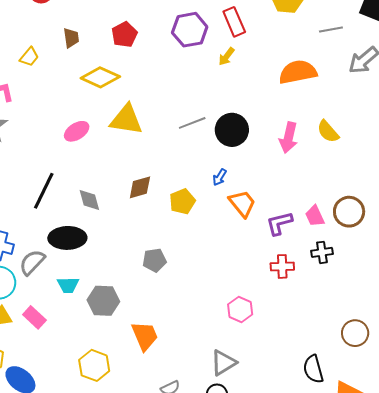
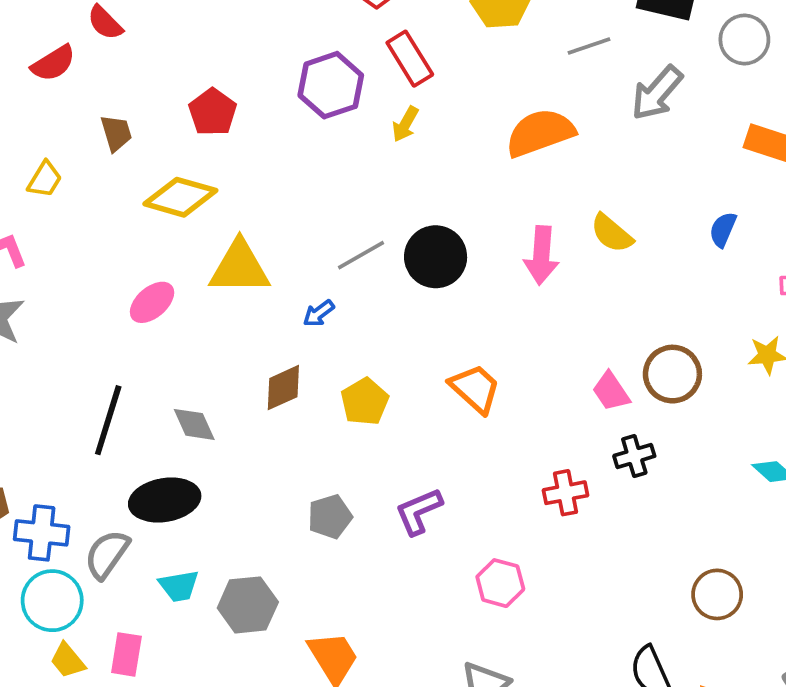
blue arrow: (220, 177) -> (319, 313), moved, turned 30
purple L-shape: (279, 223) -> (419, 511), moved
pink rectangle: (34, 317) -> (126, 654), turned 65

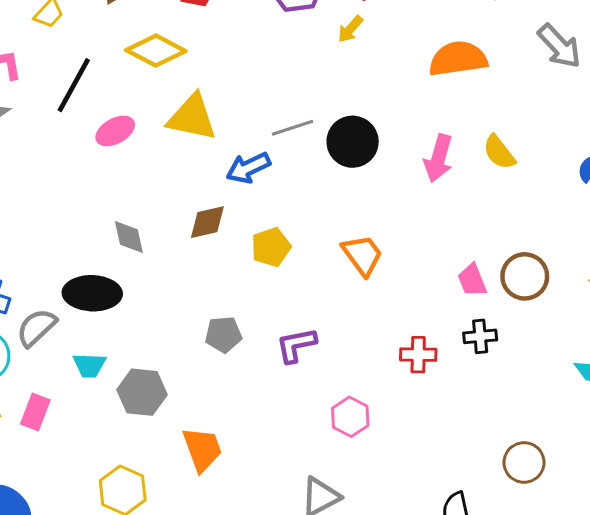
gray arrow: (657, 93) -> (559, 46), turned -96
blue arrow: (319, 313) -> (248, 168), size x1.6
black line: (108, 420) -> (74, 85), moved

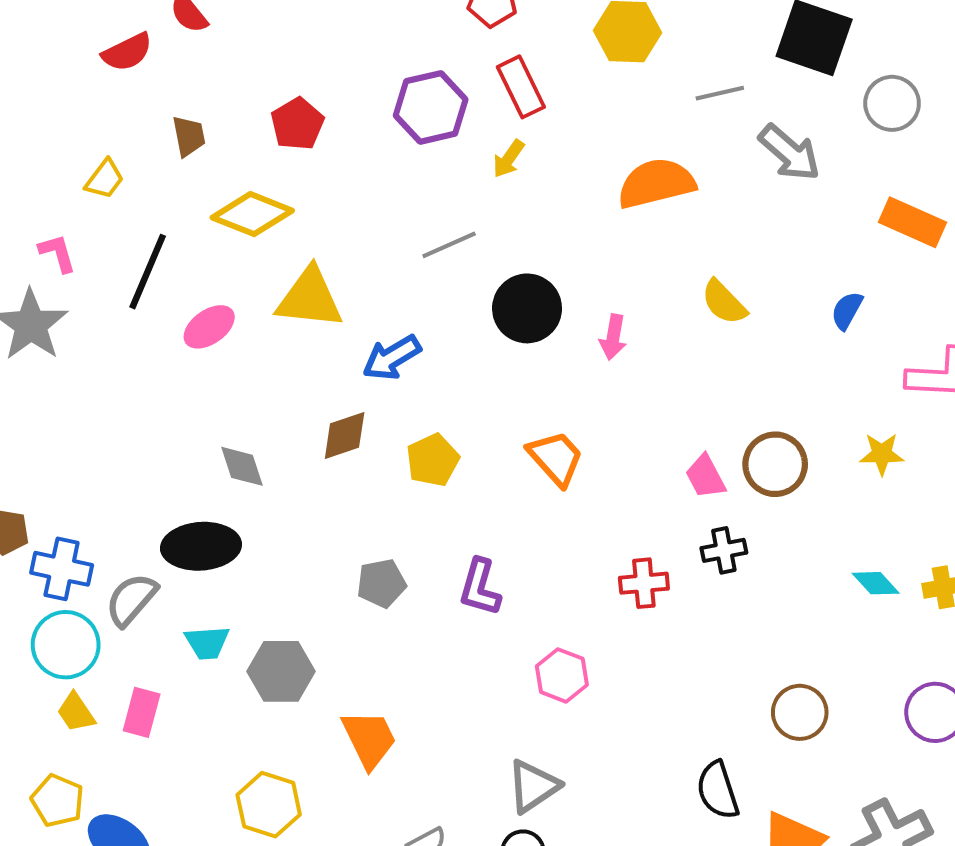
gray line: (292, 128) -> (449, 245), moved
pink arrow: (439, 158) -> (613, 337), moved, size x0.7
purple L-shape: (296, 345) -> (480, 587), turned -57

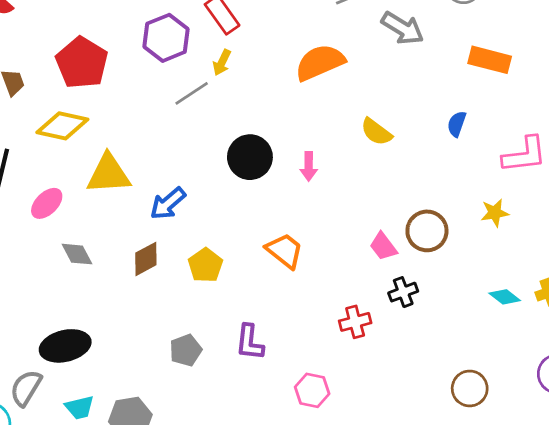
red pentagon: (297, 124) -> (82, 63), size x1.5
gray line: (449, 245) -> (192, 93), moved
gray diamond: (242, 466) -> (77, 254), moved

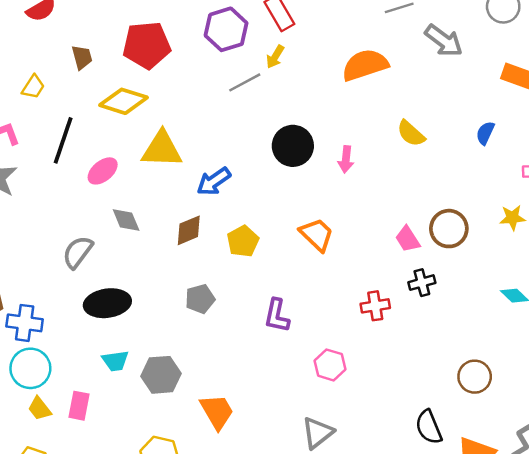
red pentagon: (82, 63) -> (147, 45), turned 30
gray pentagon: (186, 350) -> (200, 299), moved
gray semicircle: (26, 388) -> (78, 252), moved

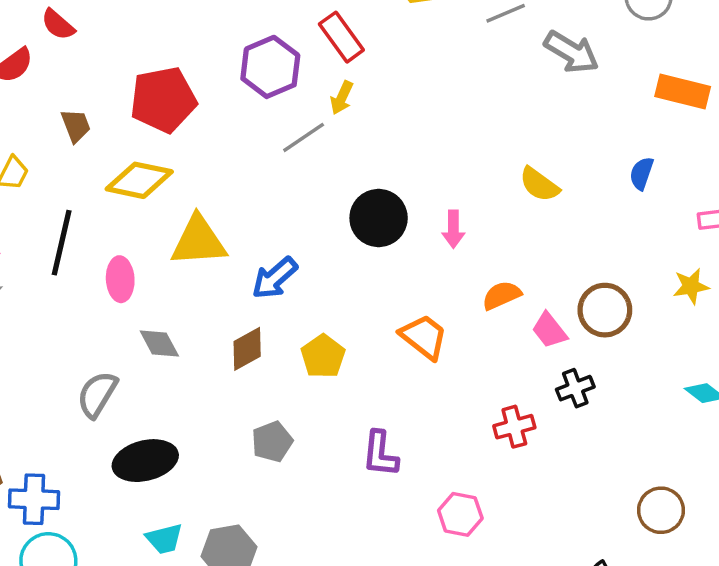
orange semicircle: (365, 65) -> (502, 295), moved, size x0.6
pink ellipse: (103, 171) -> (120, 279), turned -48

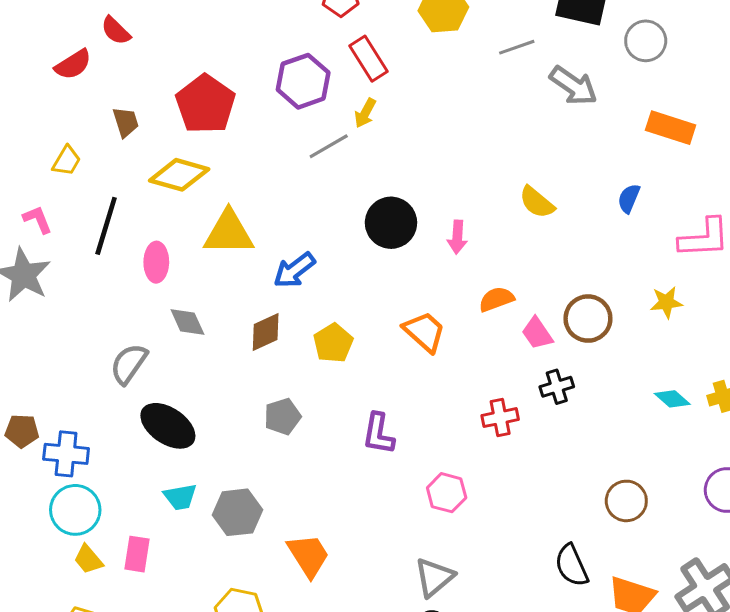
red pentagon: (163, 100) -> (205, 104), turned -30
black ellipse: (145, 461) -> (168, 426), turned 44

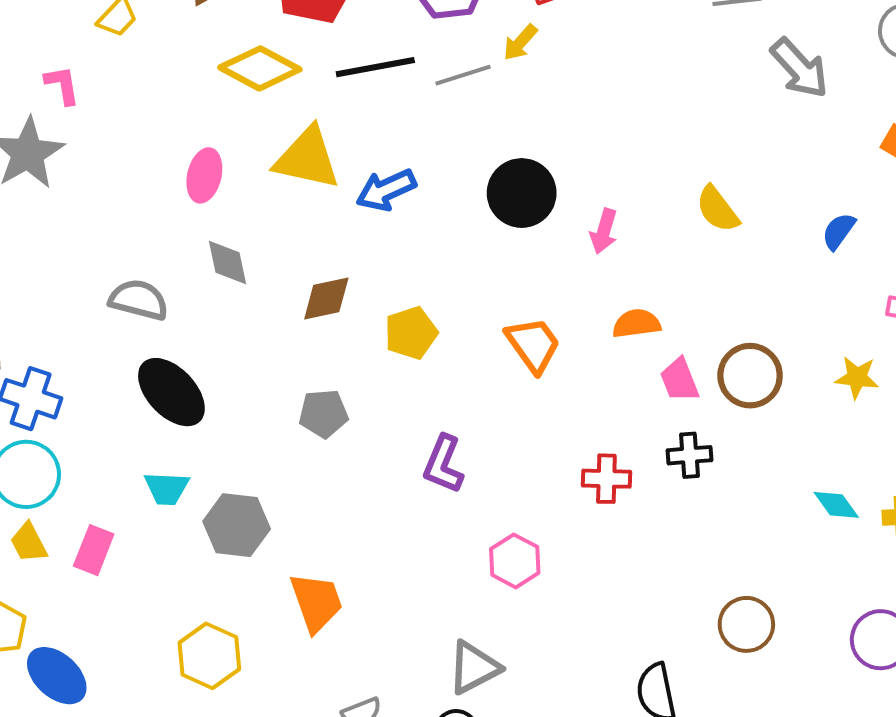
black line: (106, 226) -> (375, 67), moved, turned 50
blue arrow: (294, 270) -> (386, 190), moved
gray semicircle: (129, 364) -> (139, 300), turned 57

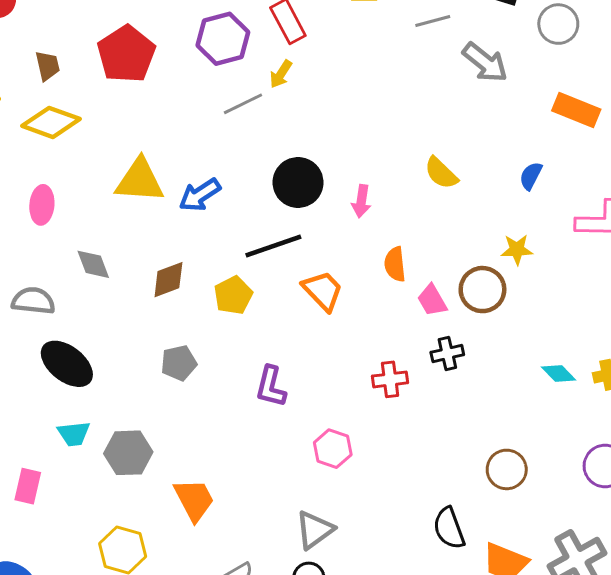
black line: (375, 67) -> (273, 246), moved
yellow diamond: (260, 68) -> (51, 122), moved
pink ellipse: (204, 175) -> (42, 205), moved
orange semicircle: (637, 324) -> (395, 264), turned -80
yellow star: (857, 377) -> (517, 250), moved

